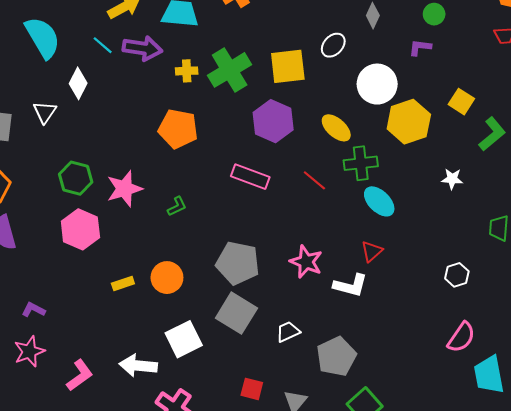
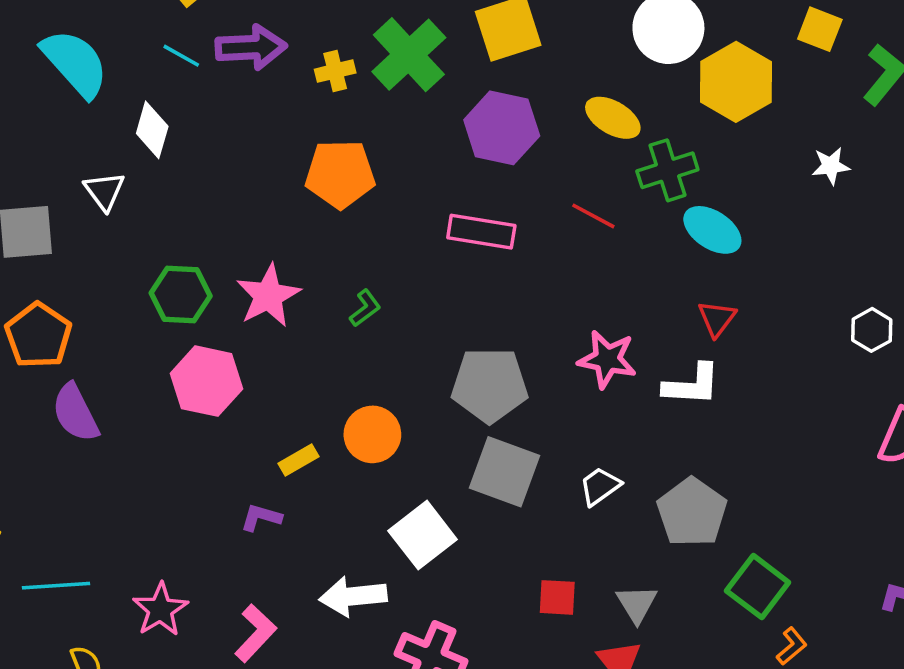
purple L-shape: (33, 310) -> (261, 517), moved

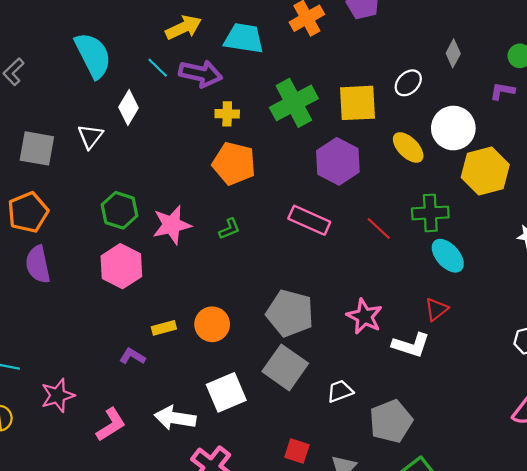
yellow cross: (335, 71) -> (227, 114), moved
yellow ellipse: (613, 118) -> (408, 147), moved
green L-shape: (365, 308) -> (229, 229), moved

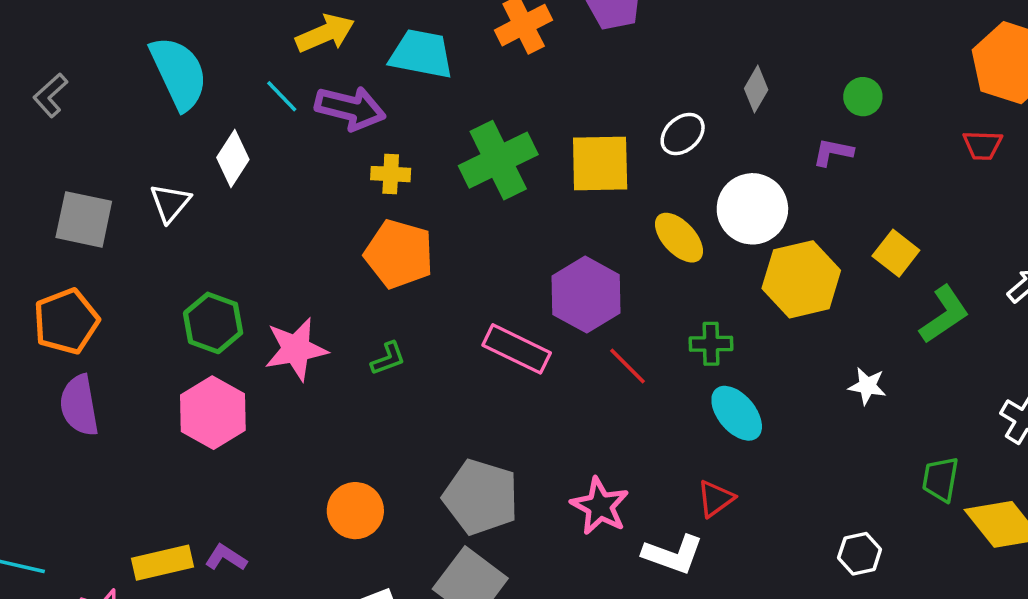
purple hexagon: (338, 161) -> (586, 295), moved
green cross: (430, 213) -> (711, 344), size x0.7
yellow rectangle: (164, 328) -> (162, 563), moved, size x1.5

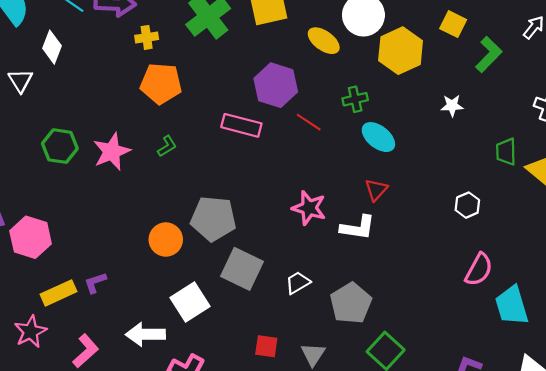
pink hexagon: (213, 413) -> (31, 237), moved
gray pentagon: (481, 497) -> (213, 219), moved
purple L-shape: (226, 558) -> (95, 283), turned -40

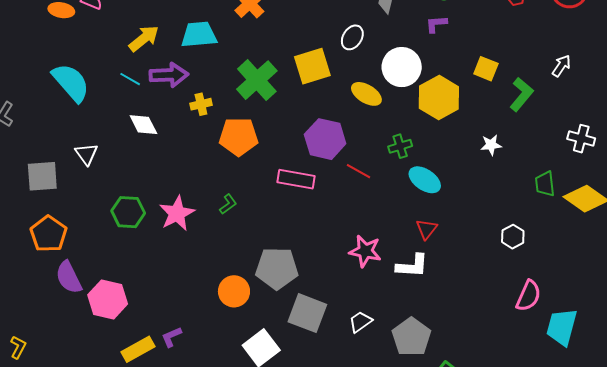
white diamond: (52, 47) -> (143, 125), moved, turned -44
orange pentagon: (161, 83) -> (239, 137), moved
cyan trapezoid: (512, 306) -> (562, 327), turned 36

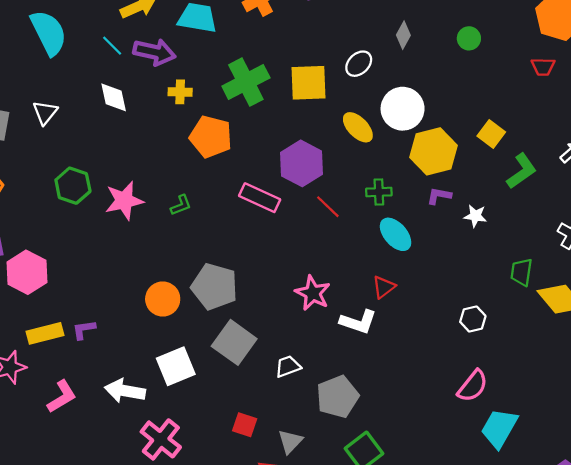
purple L-shape: (436, 24) -> (439, 196), moved

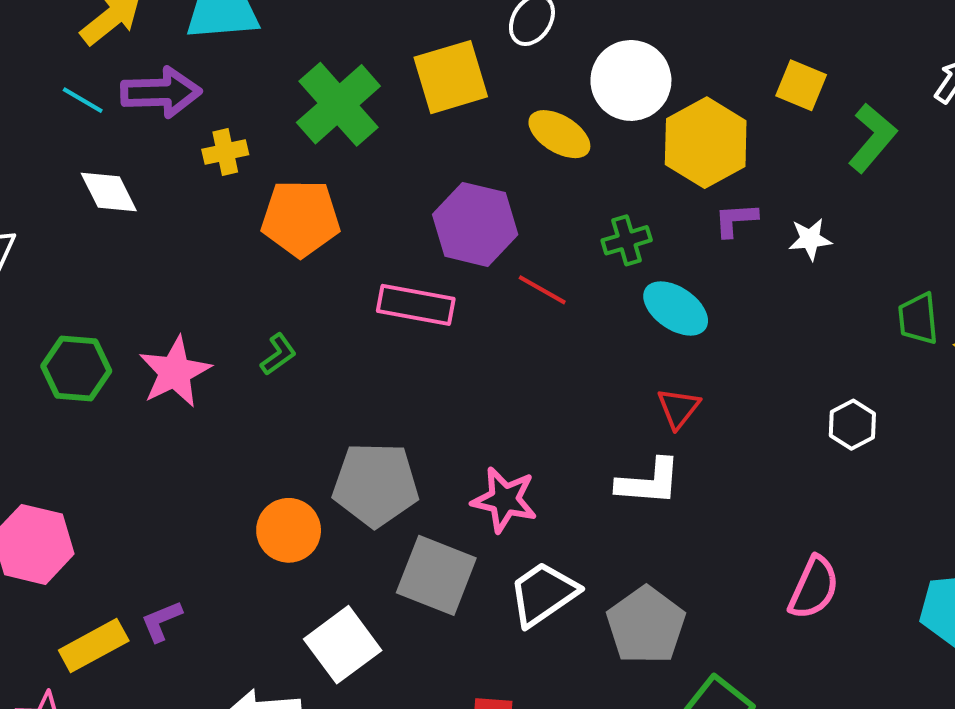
pink star: (313, 293) -> (504, 500), moved
white trapezoid: (288, 366) -> (543, 594), size x1.5
pink semicircle: (473, 386) -> (814, 588), moved

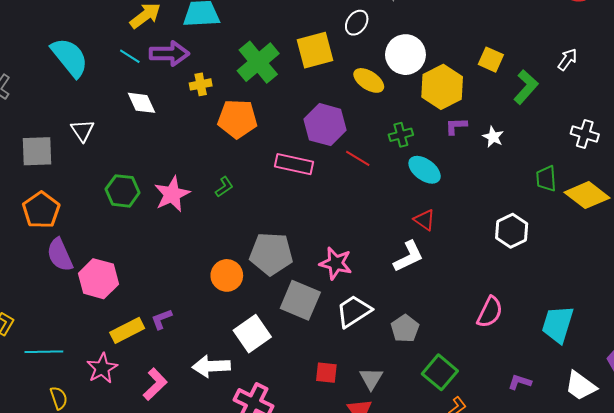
white star: (810, 239) -> (493, 137), turned 30
red triangle: (678, 408) -> (424, 220), turned -35
white hexagon: (852, 425) -> (512, 231), size x1.4
white L-shape: (649, 482) -> (408, 257), turned -32
gray pentagon: (646, 625) -> (405, 328), size x0.7

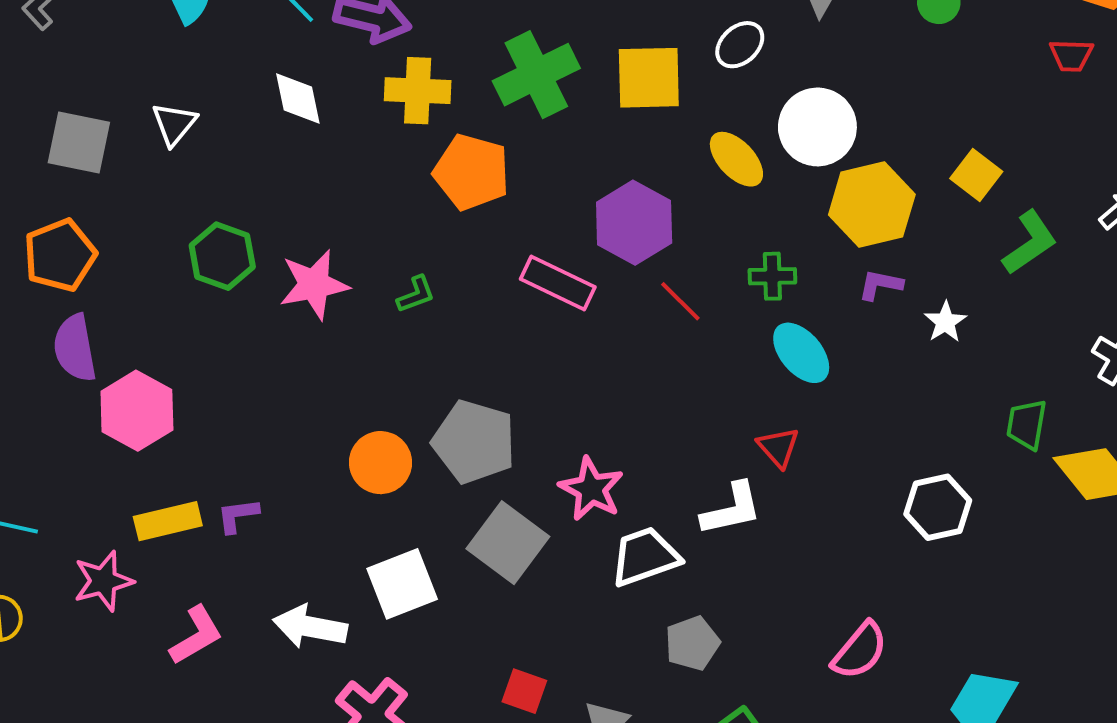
yellow cross: (201, 84) -> (418, 91), size x1.5
white trapezoid: (354, 311) -> (645, 557), moved

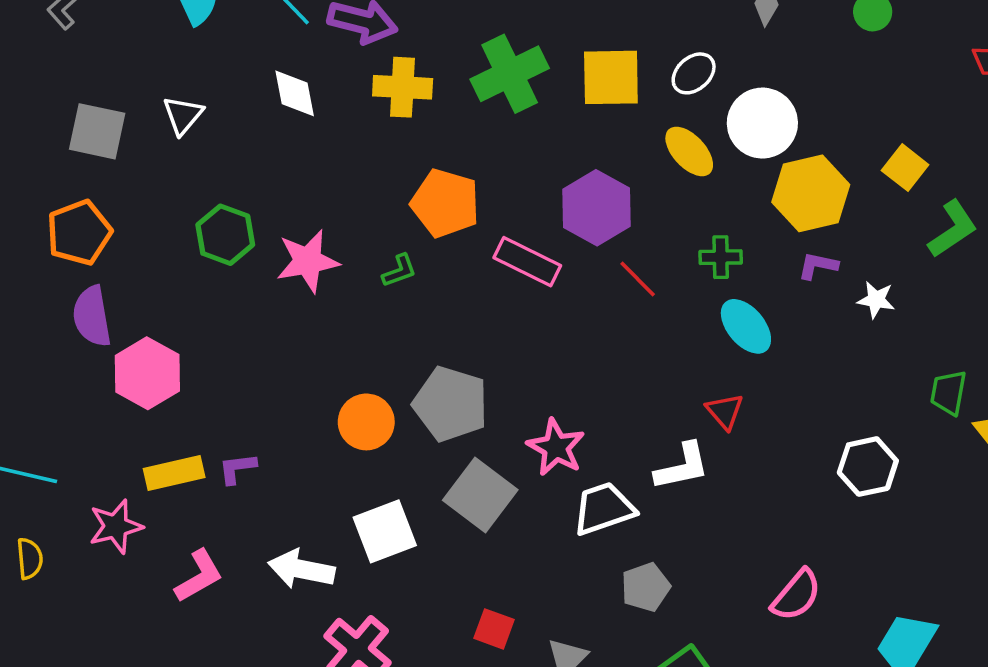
white ellipse: (740, 45) -> (694, 73), moved
orange pentagon: (472, 172) -> (445, 203), moved
white star: (945, 322) -> (876, 300), turned -30

